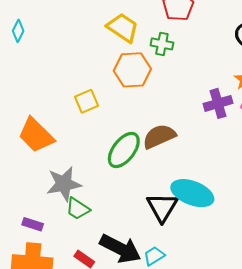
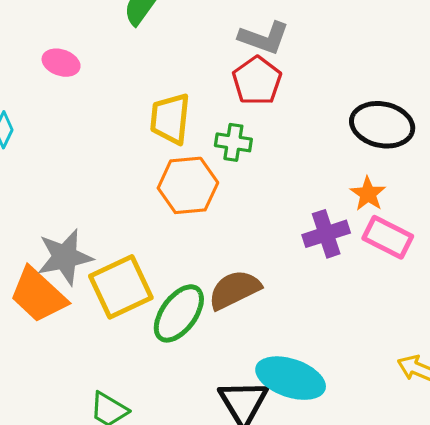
yellow trapezoid: (123, 28) -> (170, 119), turned -116
yellow square: (86, 101) -> (121, 287), moved, size x1.6
gray star: (64, 184) -> (65, 257), moved

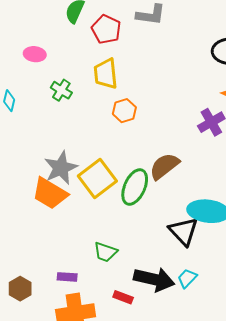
red pentagon: (257, 81) -> (106, 29), moved
green cross: (233, 142) -> (61, 90), moved, turned 35
orange hexagon: (188, 185) -> (124, 111), size x0.7

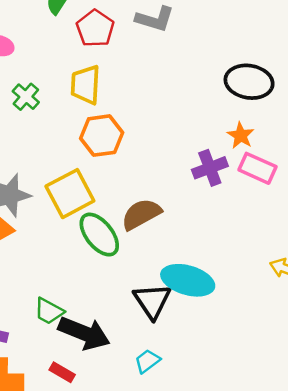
orange hexagon: (124, 111) -> (102, 136), size x1.4
yellow square: (97, 178) -> (70, 194), moved
green ellipse: (135, 187) -> (99, 235), turned -72
black arrow: (154, 279) -> (84, 333), moved

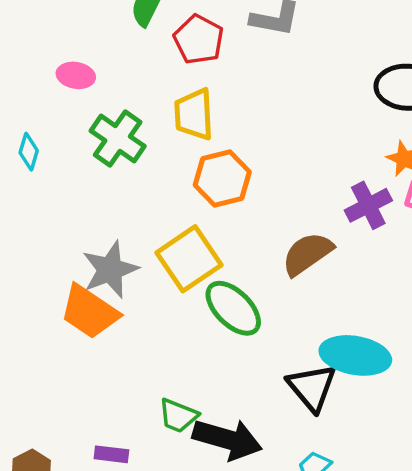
green cross: (26, 97) -> (118, 139), size x1.5
brown semicircle: (141, 214) -> (307, 254), moved

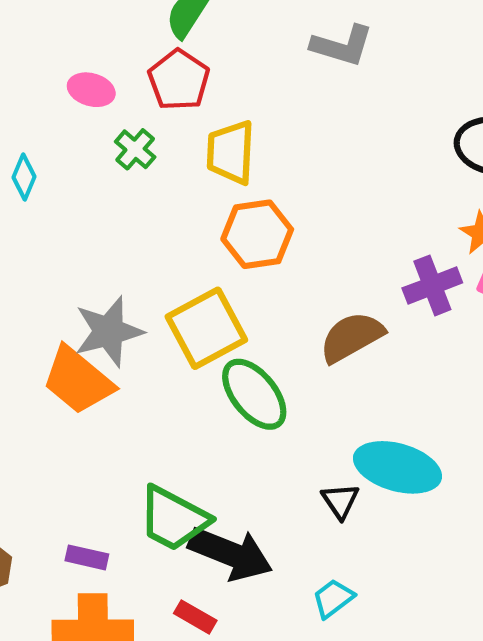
red pentagon: (199, 39) -> (179, 80), moved
green cross: (118, 139) -> (135, 149), moved, size x0.6
black triangle: (312, 387) -> (340, 501), size x0.6
green trapezoid: (178, 416) -> (173, 519), size x1.5

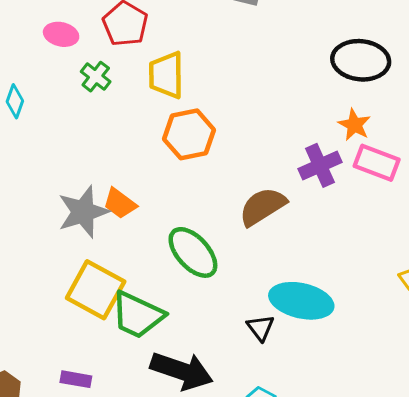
yellow square: (206, 328) -> (96, 290), moved, turned -30
orange trapezoid: (78, 380) -> (120, 203), moved, size x0.6
green trapezoid: (173, 519) -> (137, 315), moved

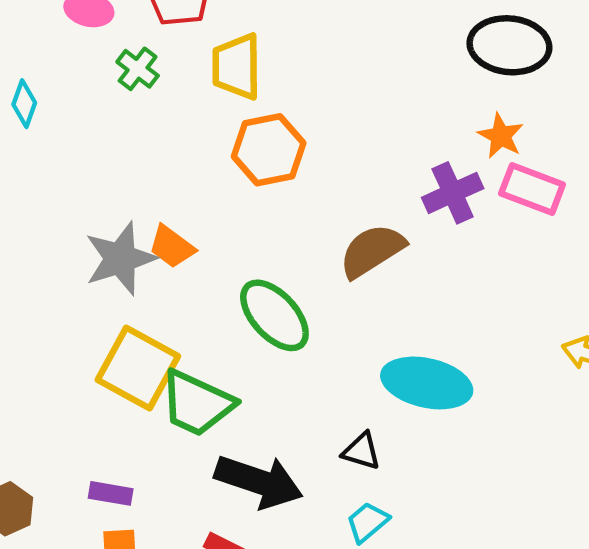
black triangle: (260, 328) -> (362, 451), moved, turned -36

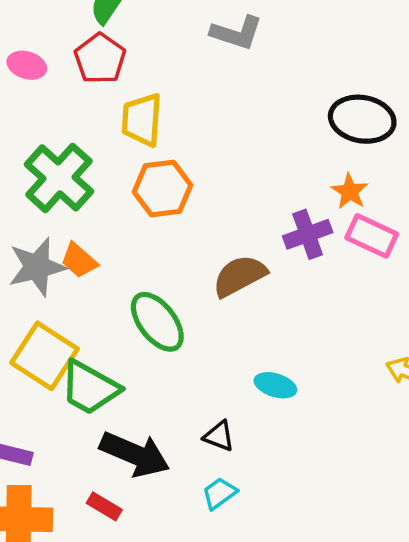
green cross: (138, 69) -> (59, 178), moved, size x2.0
cyan ellipse: (427, 383) -> (275, 385), size x0.6

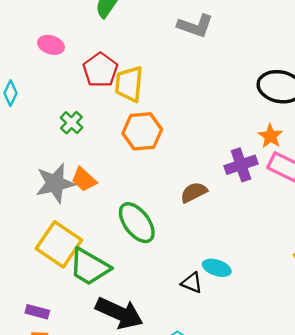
red pentagon: (100, 59) -> (100, 70), moved
green cross: (59, 178) -> (71, 123), size x0.5
brown semicircle: (239, 276) -> (194, 192), size x0.7
black triangle: (219, 436) -> (192, 283), moved

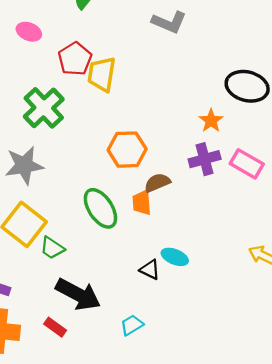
green cross: (71, 123) -> (44, 108), size x1.8
orange hexagon: (142, 131) -> (127, 150), moved
orange star: (270, 136) -> (211, 121), moved
orange trapezoid: (84, 179) -> (142, 203), moved, turned 40
green trapezoid: (89, 267) -> (52, 248), size x0.6

